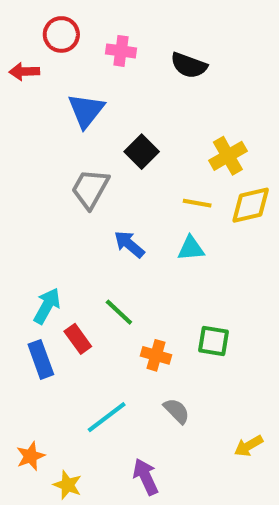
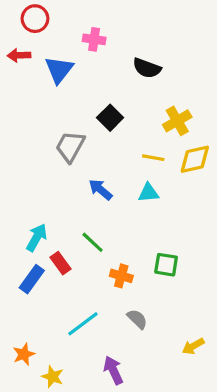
red circle: (61, 34) -> (35, 19), moved
black semicircle: (189, 65) -> (147, 68), moved
blue triangle: (86, 111) -> (59, 70), moved
blue rectangle: (41, 359) -> (32, 279), turned 56

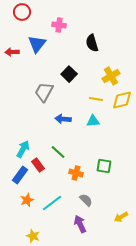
red arrow: (19, 55) -> (12, 52), moved
black semicircle: (147, 68) -> (92, 43), turned 54
blue arrow: (101, 190) -> (63, 119), turned -35
orange star: (24, 354) -> (27, 200), moved
purple arrow: (113, 370) -> (80, 224), moved

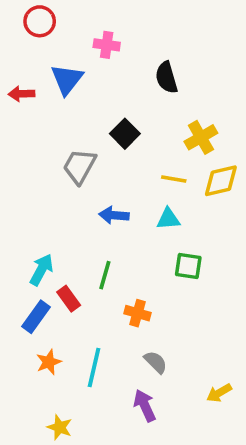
green line: (58, 152) -> (105, 275), turned 63
green square: (104, 166) -> (188, 266), moved
cyan line: (52, 203) -> (94, 368), turned -40

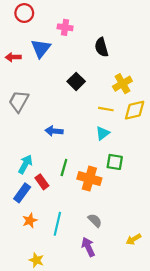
gray trapezoid: (80, 166) -> (19, 101), moved
blue arrow: (114, 215) -> (54, 131), moved
cyan triangle: (168, 219) -> (103, 133), turned -32
orange cross: (138, 313) -> (89, 179), moved, size x1.5

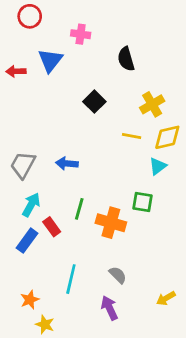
gray trapezoid: (19, 101) -> (23, 165), moved
cyan triangle: (103, 133) -> (158, 166), moved
orange star: (30, 220) -> (30, 300), moved

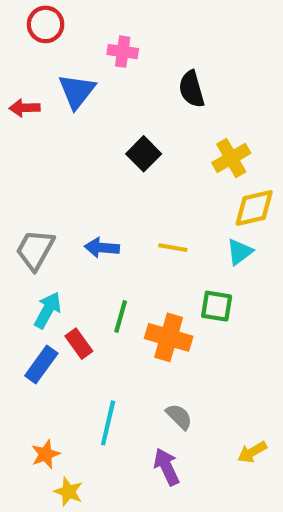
yellow line: (132, 136) -> (173, 248), moved

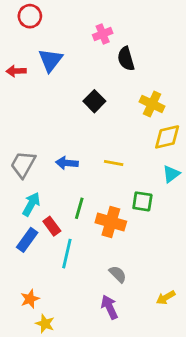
pink cross: (123, 52) -> (103, 34), moved, turned -30
yellow cross: (231, 158) -> (152, 104), turned -35
cyan triangle: (240, 252) -> (171, 174), moved
cyan line: (108, 423) -> (67, 254), moved

